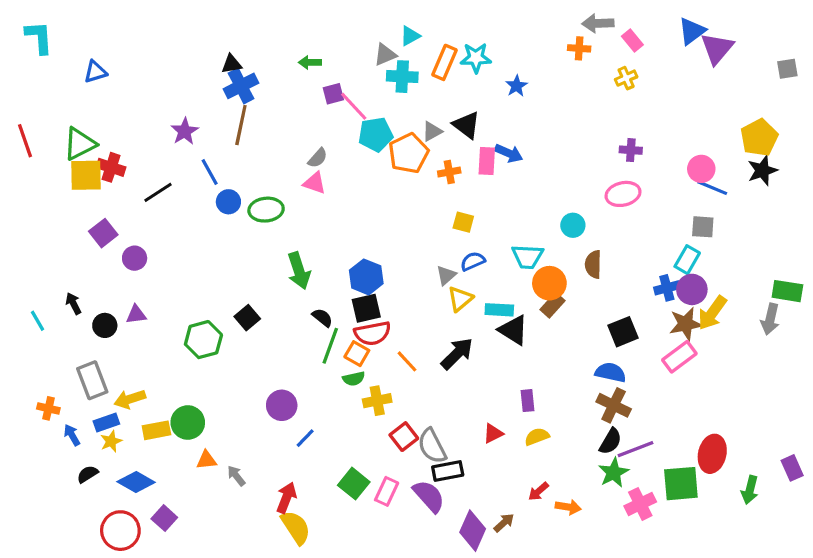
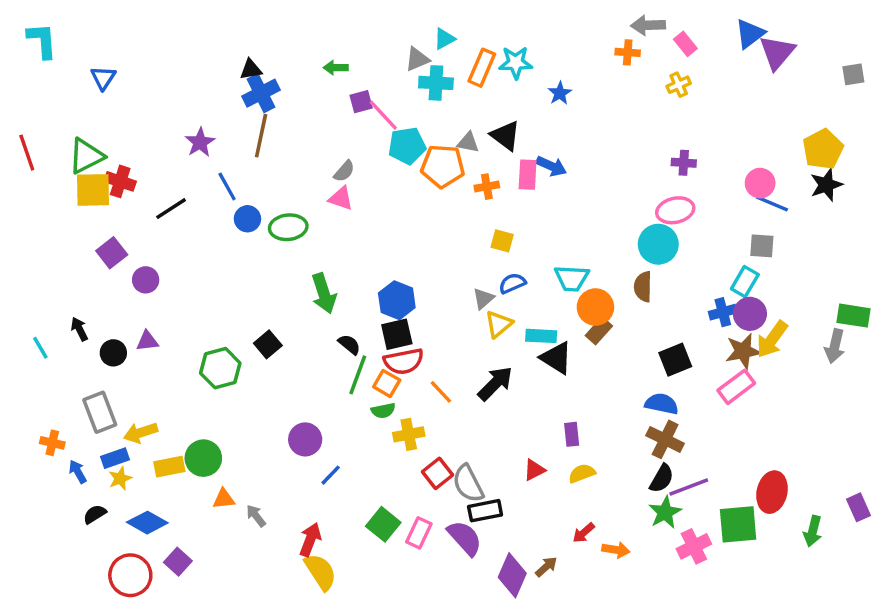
blue triangle: (95, 72) -> (103, 78), turned -40
gray triangle: (432, 131) -> (468, 142), turned 40
orange pentagon: (409, 153) -> (443, 166), turned 30
cyan circle: (573, 225) -> (658, 244), moved, size x1.5

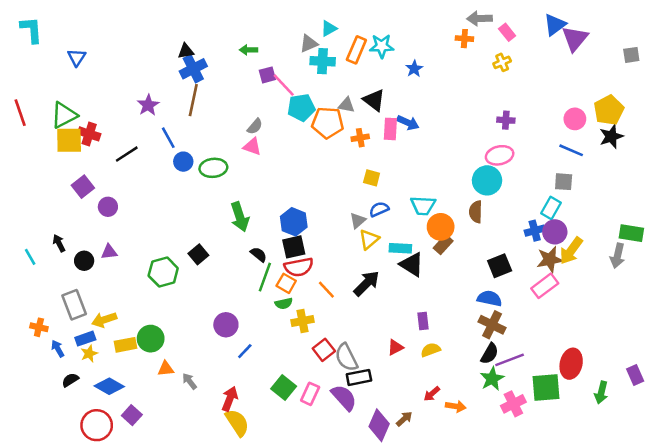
pink circle: (760, 183) -> (575, 119), moved

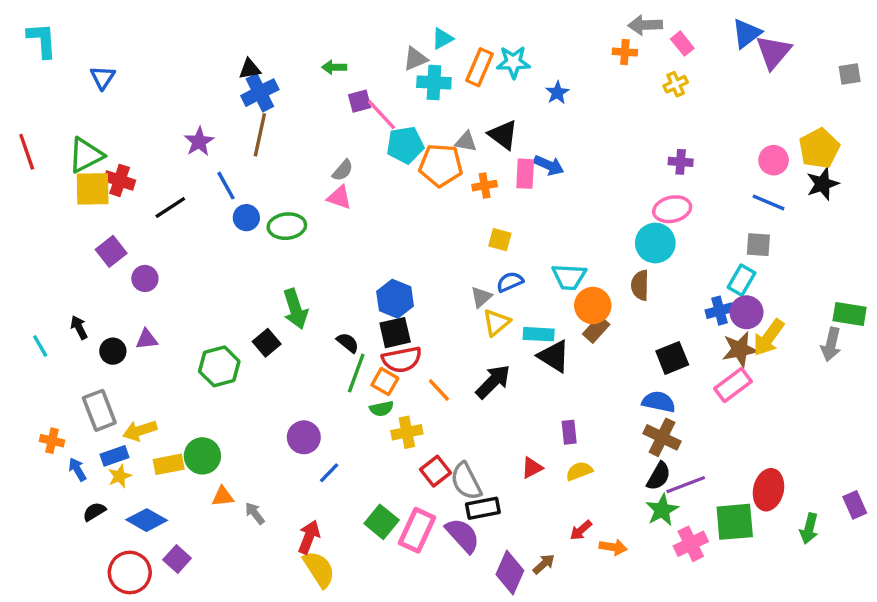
green arrow: (240, 217) -> (295, 309), moved
pink rectangle: (310, 394) -> (417, 530), size x1.4

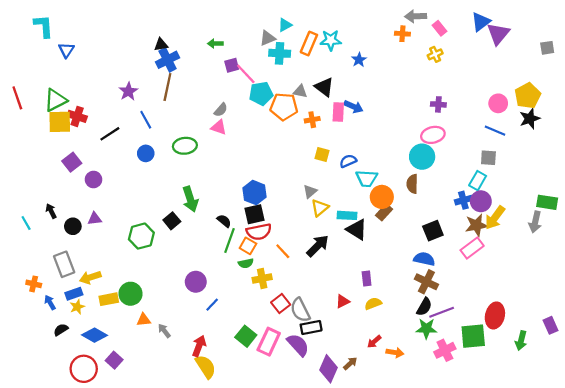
cyan L-shape: (42, 40) -> (43, 26), moved
blue circle: (246, 218) -> (146, 153), moved
blue semicircle: (510, 282) -> (348, 161), moved
green star: (662, 510) -> (426, 329), turned 30

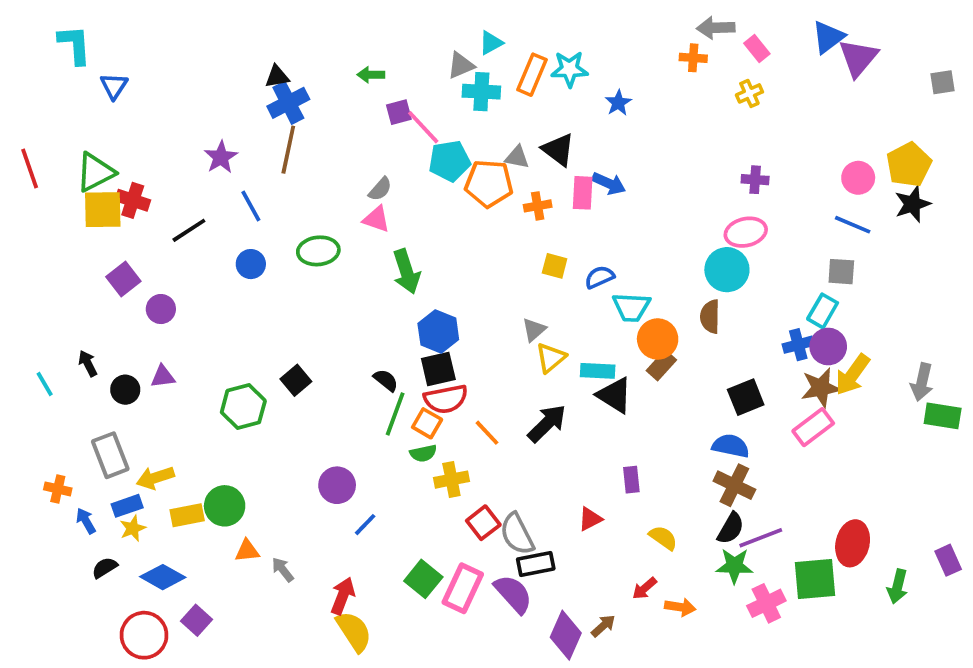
green arrow: (190, 199) -> (406, 272), moved
green rectangle: (547, 202) -> (943, 416), moved
yellow semicircle: (373, 304) -> (663, 538), moved, turned 56

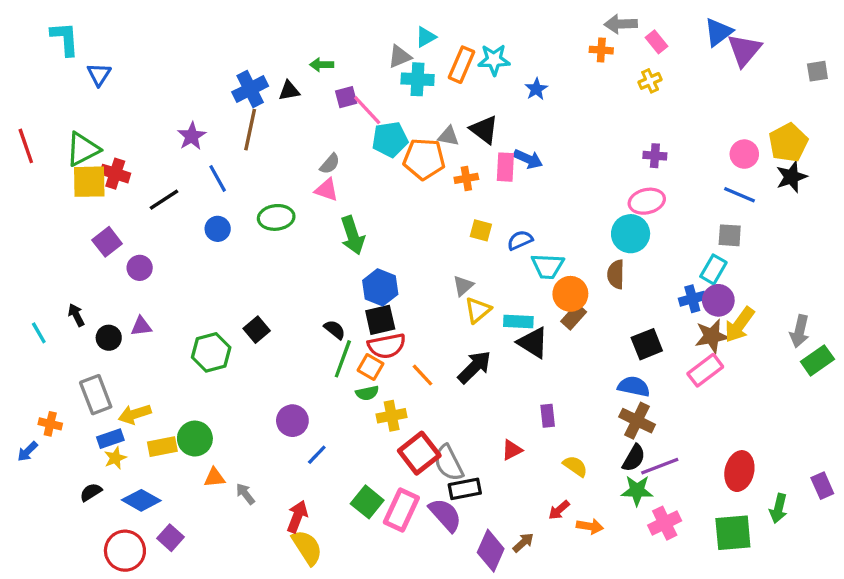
black triangle: (277, 77) -> (289, 91), moved
green rectangle: (943, 416) -> (817, 360), turned -44
blue arrow: (86, 521) -> (27, 452), moved, turned -105
red square: (483, 523) -> (419, 453), size x1.4
green square: (815, 579) -> (733, 533), moved

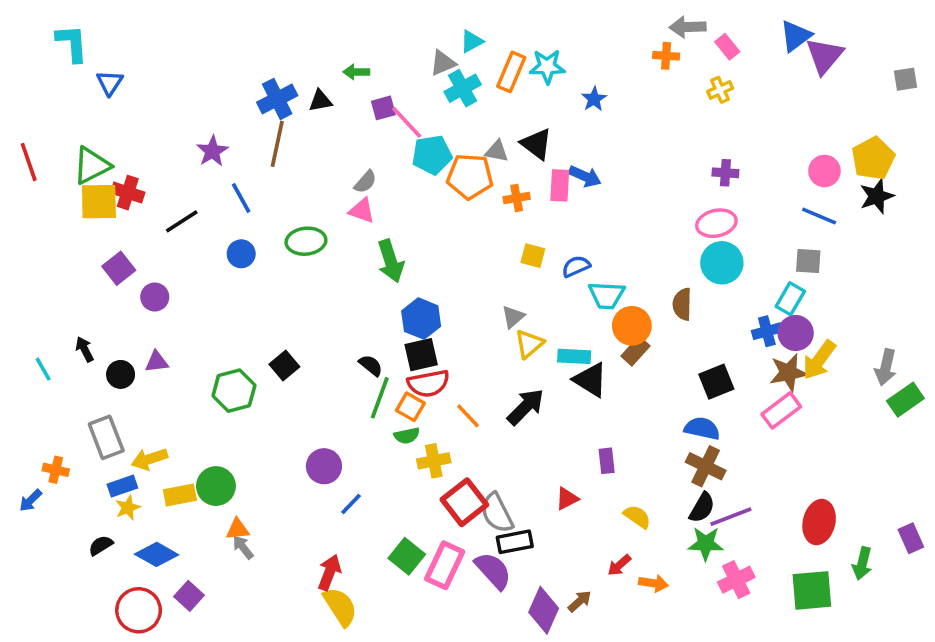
cyan cross: (418, 79) -> (463, 88), turned -32
cyan circle: (631, 234) -> (722, 263), moved
gray arrow: (245, 494) -> (243, 547), moved

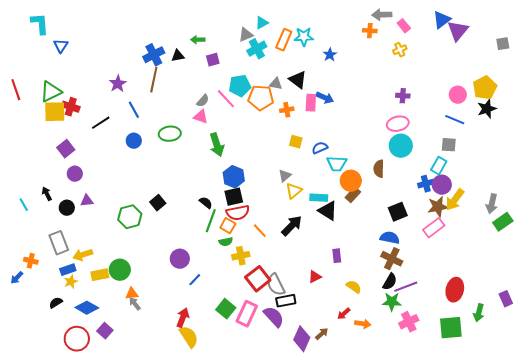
pink line: (407, 122) -> (226, 99), moved
purple circle: (155, 297) -> (75, 174), moved

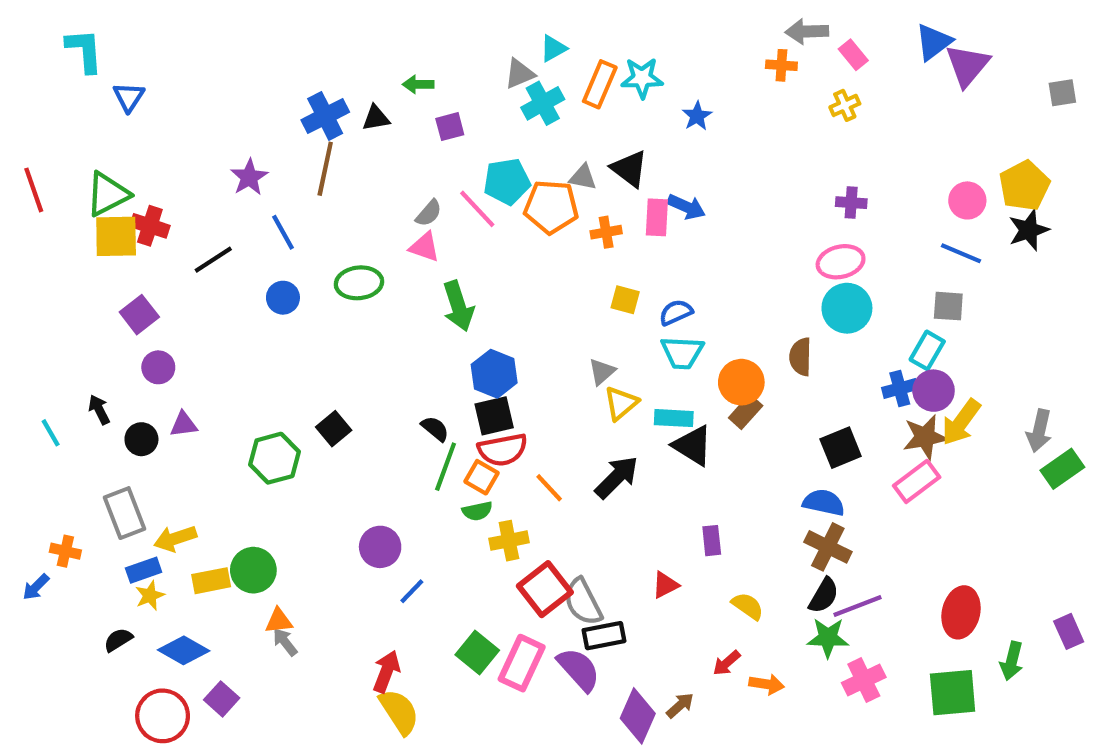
cyan trapezoid: (337, 164) -> (682, 353), moved

